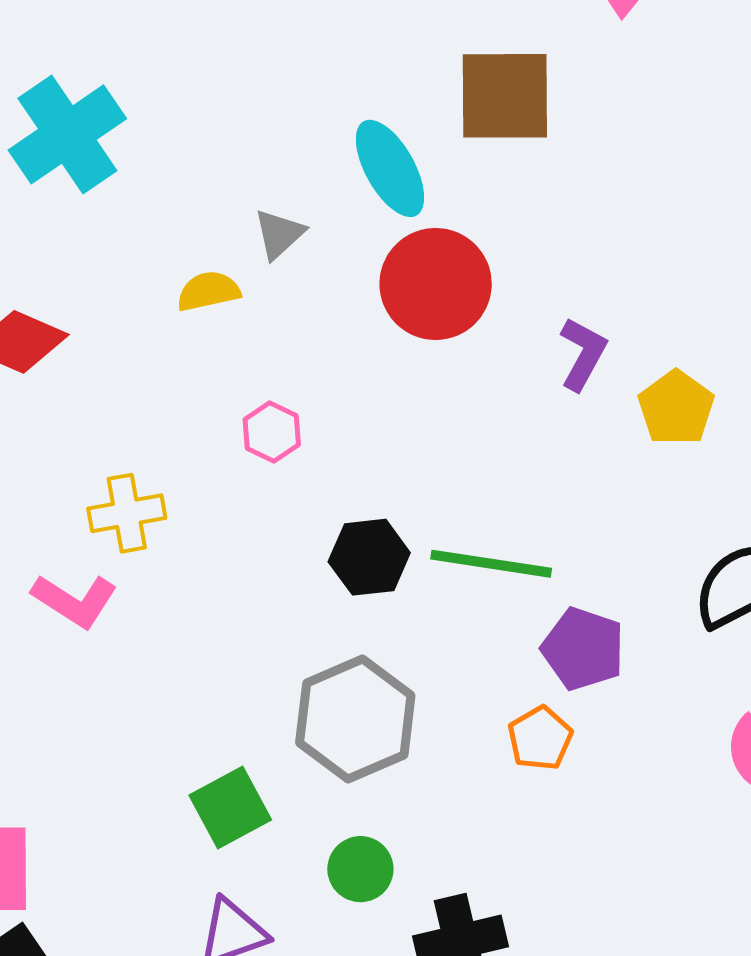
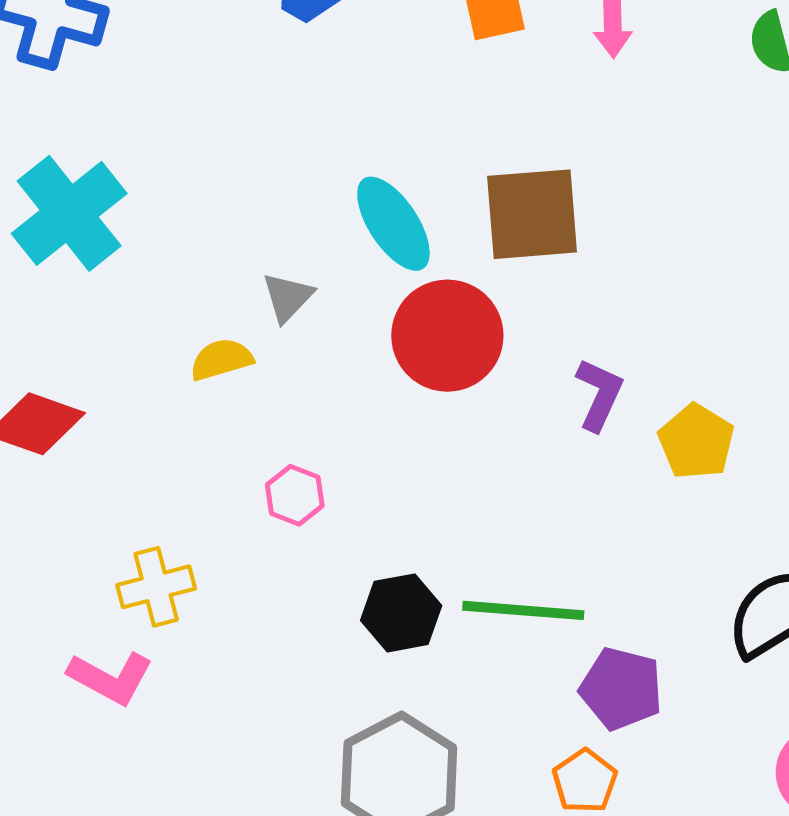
brown square: (505, 96) -> (532, 214), moved

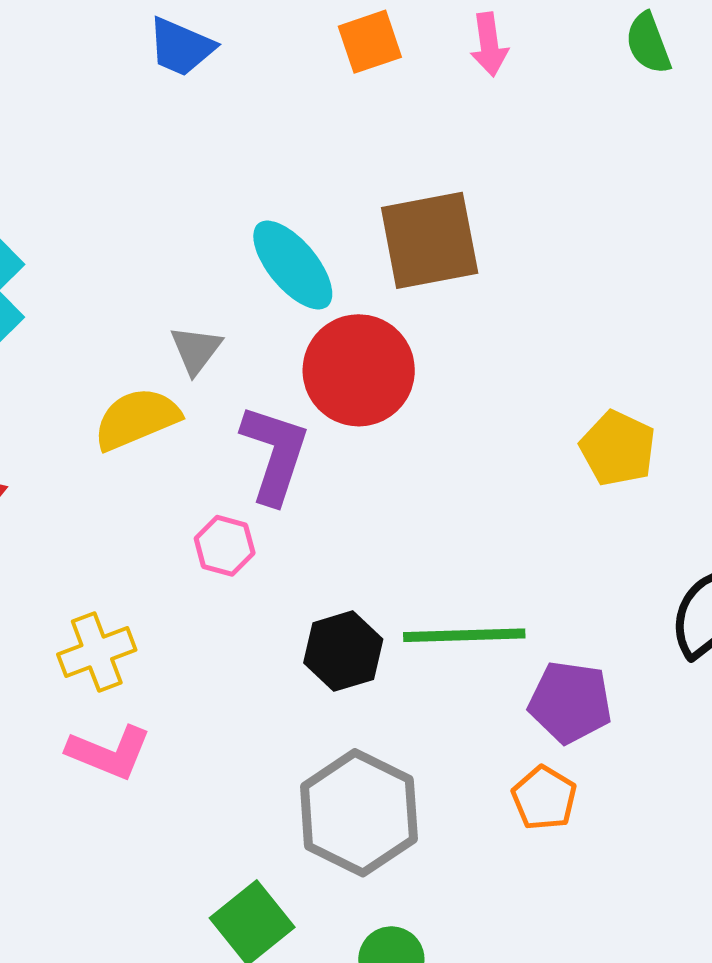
yellow semicircle: (221, 359) -> (137, 419), size x1.4
purple L-shape: (599, 394) -> (275, 454), moved, size x1.4
pink L-shape: (111, 678) -> (109, 752), moved

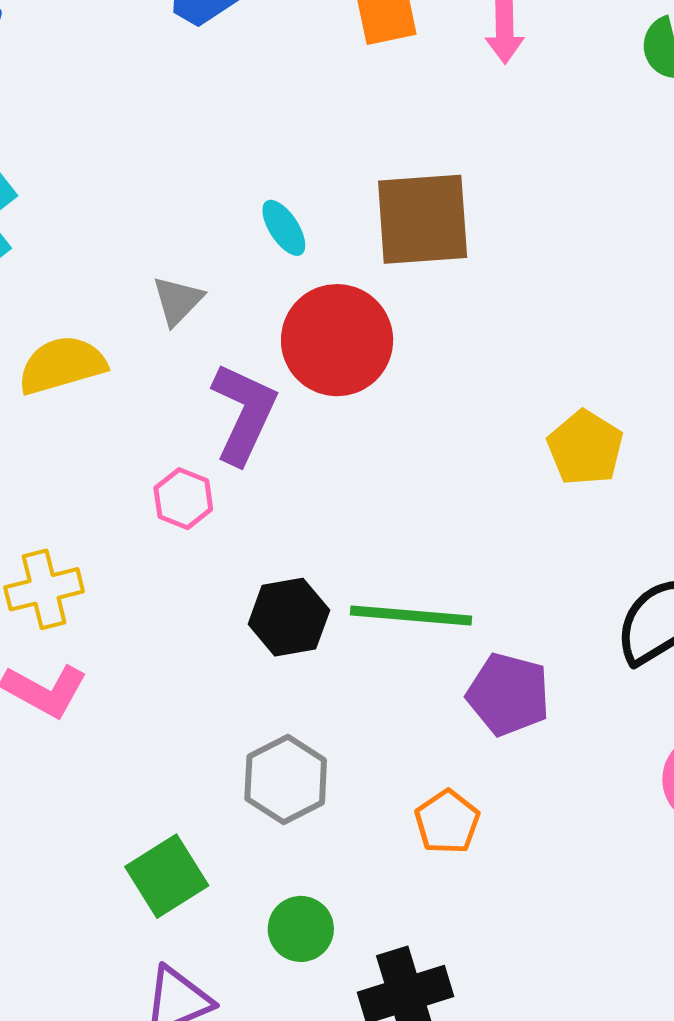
cyan ellipse: (293, 265) -> (284, 228), size x0.6
yellow semicircle: (137, 419) -> (62, 365), moved
orange pentagon: (544, 798) -> (447, 822), moved
gray hexagon: (359, 813) -> (286, 780), size x0.7

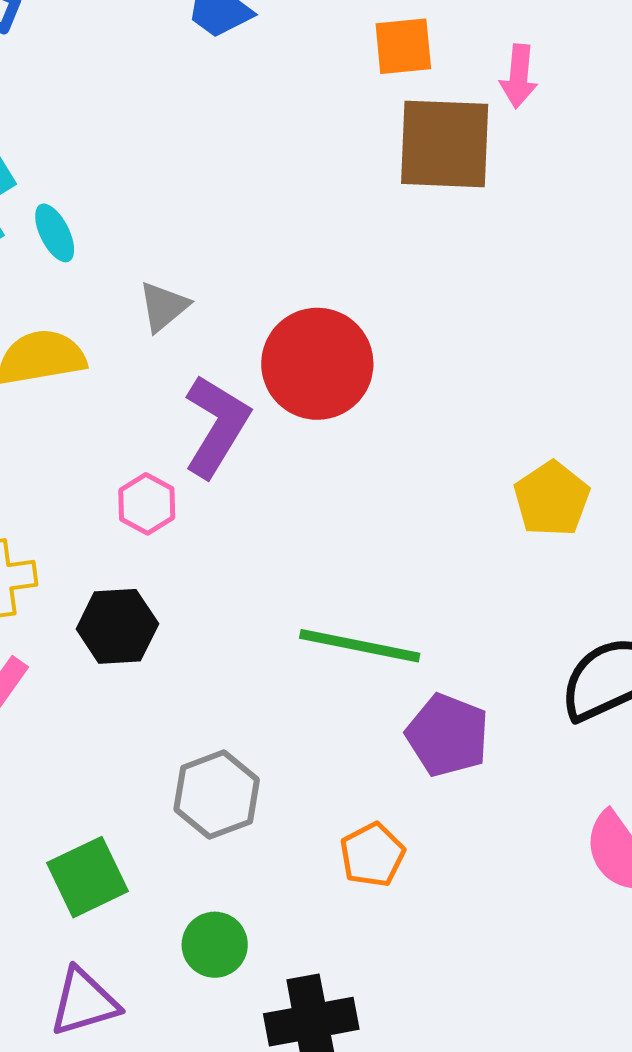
brown square: (423, 219) -> (445, 144), moved
cyan ellipse: (284, 228) -> (55, 233), moved
black hexagon: (289, 617) -> (117, 626), moved

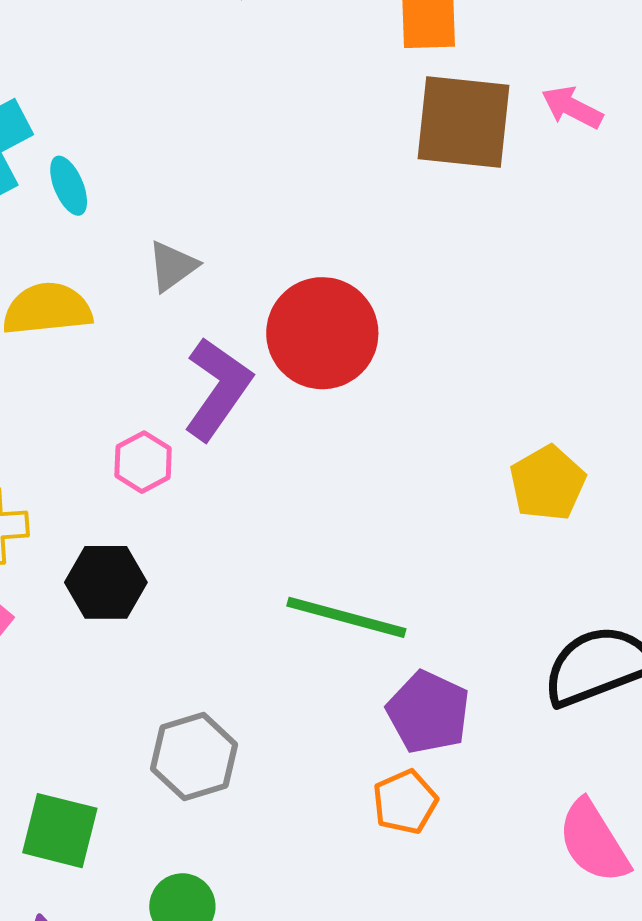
pink arrow: (519, 76) -> (572, 107), moved, turned 108
orange pentagon: (372, 855) -> (405, 802), moved
green square: (87, 877) -> (60, 831), turned 36

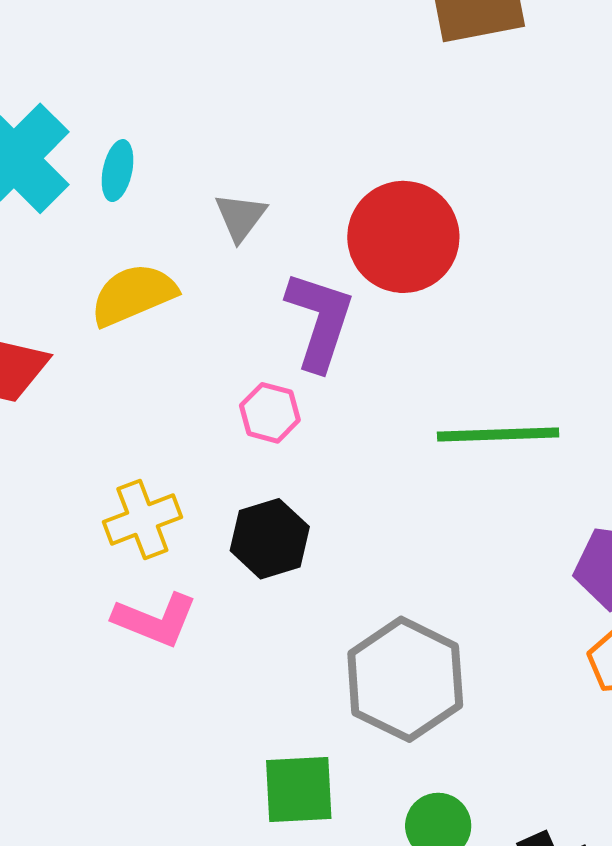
cyan ellipse: (69, 186) -> (117, 171), turned 52
green line: (346, 617) -> (498, 434), moved
gray hexagon: (194, 757) -> (405, 679), size x1.4

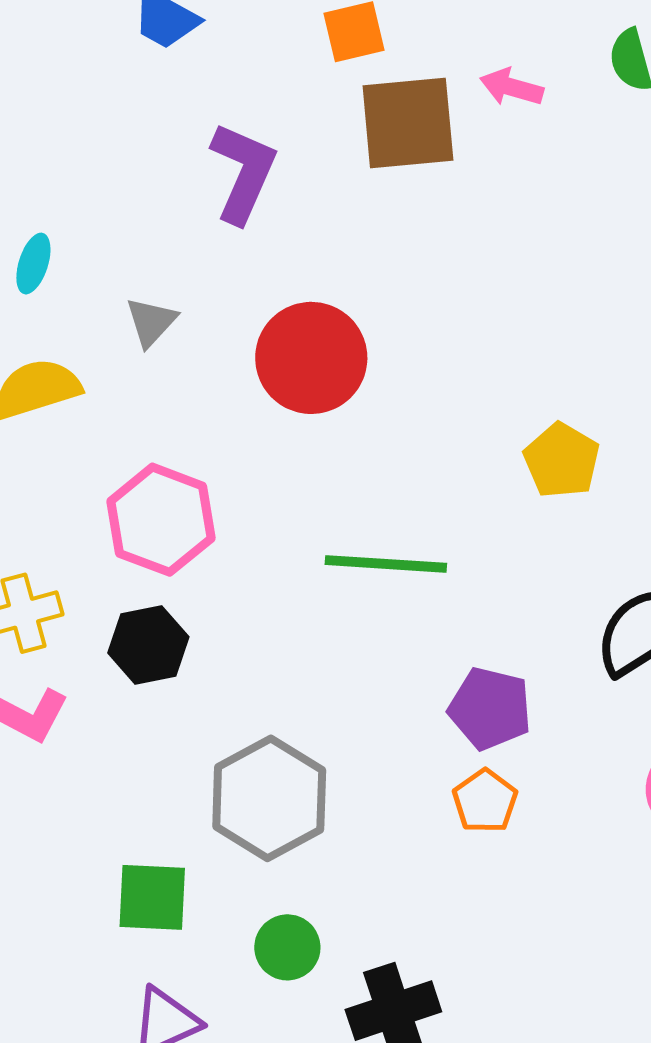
purple L-shape: (320, 321) -> (243, 173), moved
pink hexagon: (270, 413) -> (161, 520), size x1.8

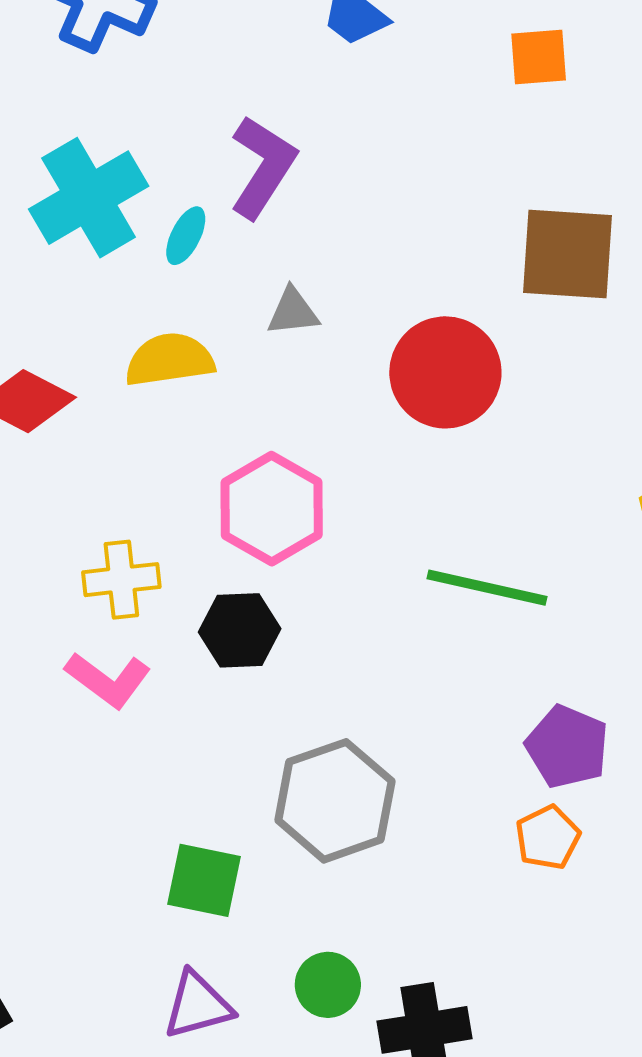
brown square: (408, 123) -> (568, 254), moved
purple L-shape: (243, 173) -> (263, 167), moved
gray triangle: (151, 322) -> (293, 312), turned 32
green circle: (287, 947) -> (328, 985), moved

